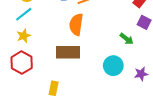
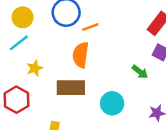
yellow star: (24, 36) -> (35, 68), moved
cyan circle: (113, 66) -> (112, 103), moved

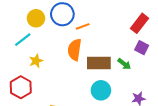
yellow circle: (23, 17) -> (36, 18), moved
brown rectangle: (71, 88) -> (99, 63), moved

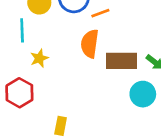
cyan line: (23, 40) -> (22, 30), turned -54
cyan circle: (101, 90) -> (143, 94), moved

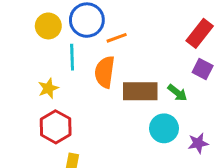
cyan line: (22, 30) -> (72, 57), moved
red hexagon: (19, 93) -> (56, 127), moved

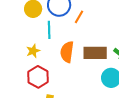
orange line: (117, 38) -> (79, 17), turned -40
orange semicircle: (105, 72) -> (67, 52), moved

